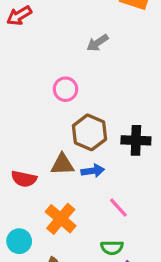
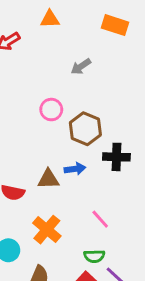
brown hexagon: (90, 132) -> (85, 129), moved
blue arrow: (93, 171) -> (75, 169), moved

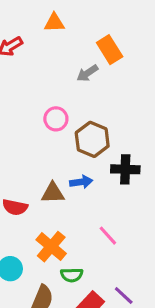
orange rectangle: (115, 25) -> (110, 50), moved, turned 40
green semicircle: (94, 256) -> (72, 275), moved

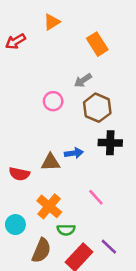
orange triangle: (54, 23) -> (52, 22), turned -30
gray arrow: (87, 73) -> (83, 80), moved
brown hexagon: (92, 139) -> (97, 108), moved

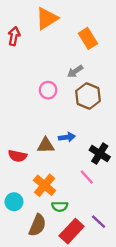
orange triangle: (52, 22) -> (47, 18), size x1.5
red arrow: (15, 41) -> (14, 36), turned 132
black cross: (110, 143) -> (100, 154), moved, turned 30

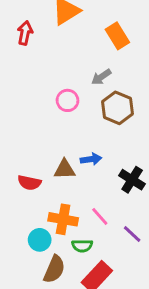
pink line: (87, 177) -> (100, 216), moved
orange cross: (45, 185) -> (63, 219), turned -30
cyan circle: (14, 202) -> (40, 240), moved
purple line: (99, 222) -> (132, 234), moved

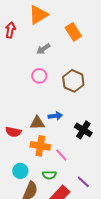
gray arrow: (101, 77) -> (43, 49), moved
orange cross: (63, 219) -> (40, 146), moved
purple line: (132, 234) -> (83, 182), moved

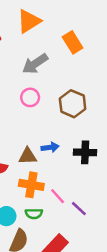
gray arrow: (43, 49) -> (35, 64), size x1.5
black cross: (83, 130) -> (85, 152), moved, turned -30
green semicircle: (49, 175) -> (34, 214), moved
purple line: (83, 182) -> (79, 209), moved

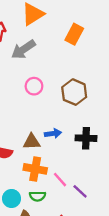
orange rectangle: (73, 42) -> (74, 34), turned 60
gray arrow: (35, 64) -> (23, 50), moved

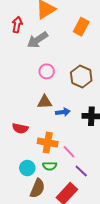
brown triangle: (32, 142) -> (45, 102), moved
purple line: (80, 191) -> (81, 171), moved

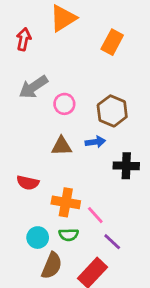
gray arrow: (37, 40) -> (33, 87), moved
blue arrow: (63, 112) -> (95, 142), moved

